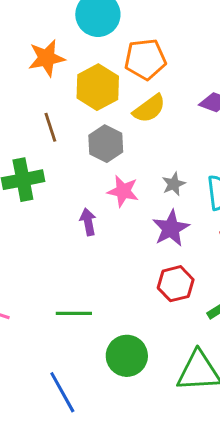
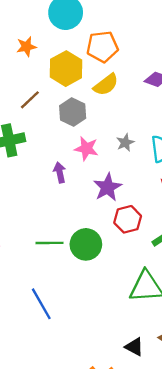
orange star: (47, 58) -> (26, 47), size x0.7
brown line: (50, 127) -> (30, 100), turned 65
purple star: (171, 228) -> (108, 187), moved
green circle: (127, 356) -> (86, 244), moved

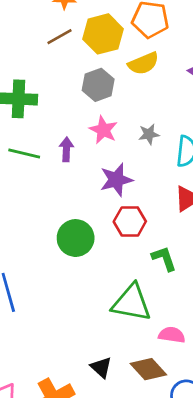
brown line: (30, 100) -> (60, 37), moved
green line: (49, 243) -> (24, 153), moved

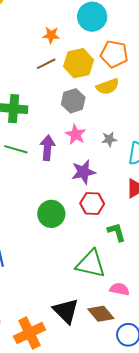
purple arrow: (66, 149) -> (47, 148), size x1.4
black triangle: (101, 367) -> (66, 311), size x1.6

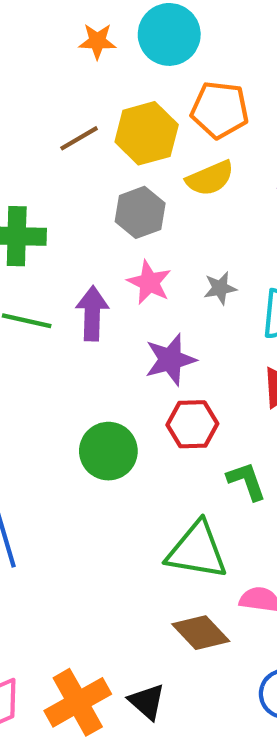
orange star: (51, 35) -> (97, 41), moved
black triangle: (66, 311) -> (147, 702), moved, size x0.7
brown diamond: (101, 314) -> (201, 633), moved

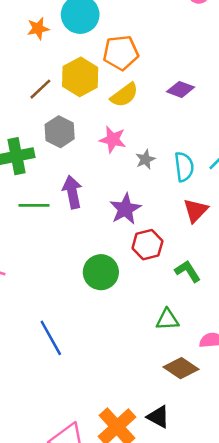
gray hexagon: (140, 212) -> (60, 132), moved
pink star: (149, 282) -> (113, 140), moved
green triangle: (197, 550) -> (167, 320), size x0.6

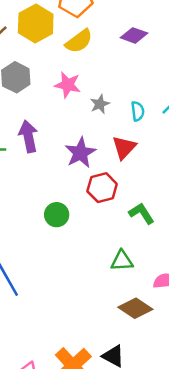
cyan semicircle: (184, 167) -> (138, 111), size x0.7
red triangle: (196, 210) -> (124, 147), moved
green circle: (101, 272) -> (57, 215), size x0.7

